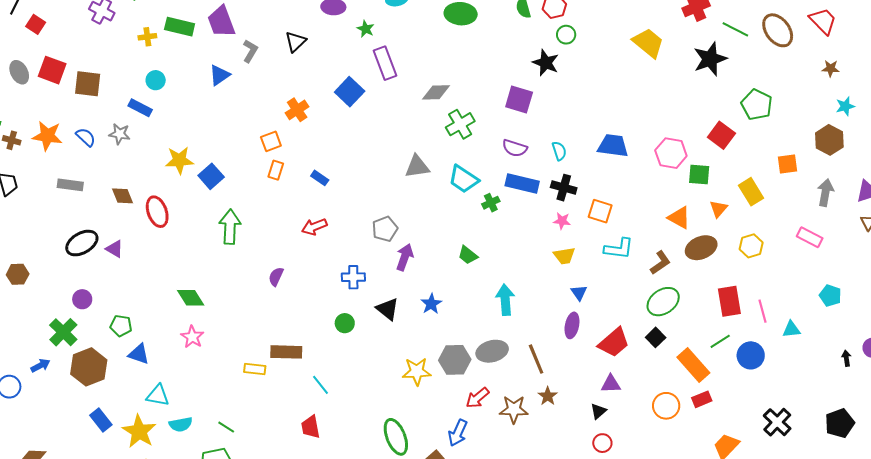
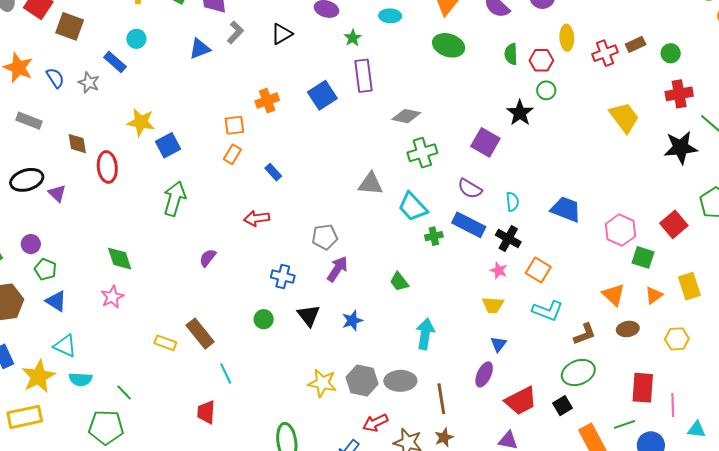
brown ellipse: (701, 248) -> (628, 329), size x0.7
purple circle: (82, 299) -> (31, 244), moved
brown rectangle: (286, 352) -> (200, 334), turned 36

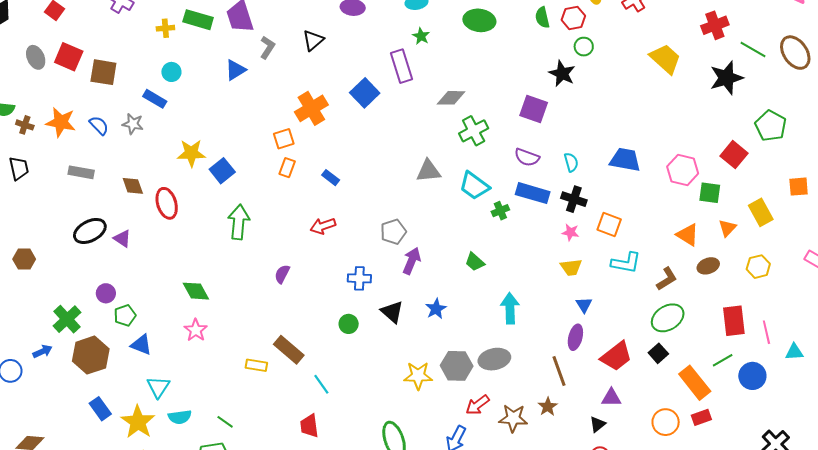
green star: (353, 38) -> (421, 36), moved
orange cross: (267, 101) -> (311, 108), size x1.4
green pentagon: (45, 269) -> (125, 315), turned -30
cyan triangle: (65, 346) -> (158, 387), turned 50
brown line: (441, 399) -> (559, 371), moved

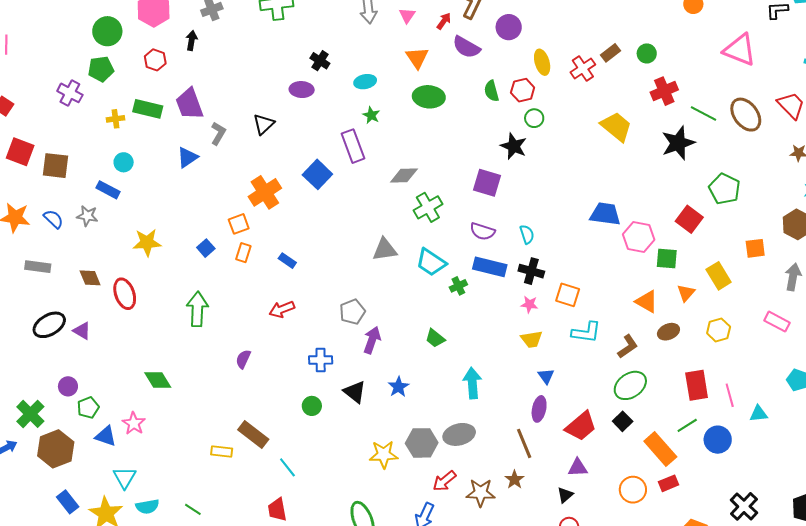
blue trapezoid: (625, 160) -> (605, 214), moved
blue square: (222, 171) -> (206, 248), moved, size x0.7
pink star: (196, 330) -> (134, 423), moved

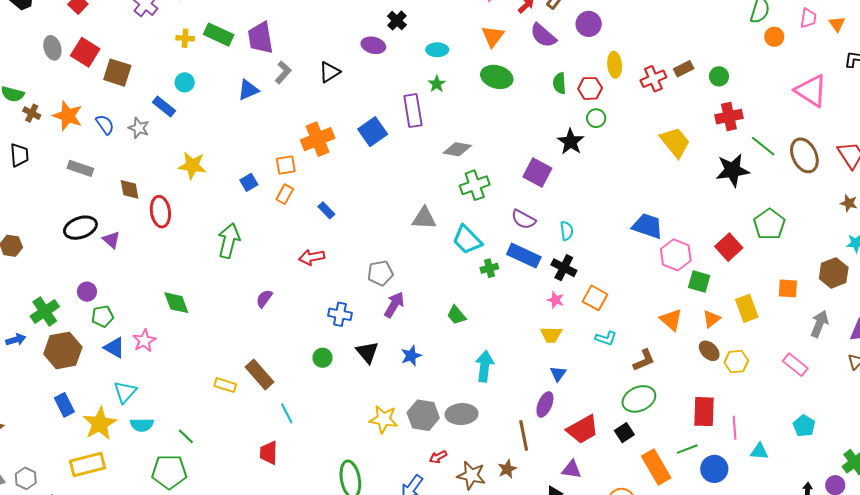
cyan L-shape: (586, 332) -> (606, 338), size x0.7
brown ellipse: (668, 332) -> (709, 351), moved, turned 55
red arrow: (444, 481) -> (438, 457), size x0.7

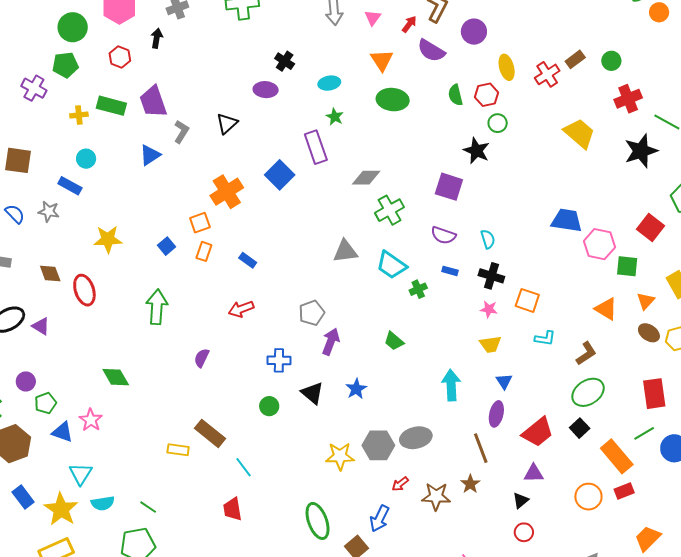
blue rectangle: (524, 256) -> (450, 271), size x0.5
cyan arrow: (484, 366) -> (451, 385), moved

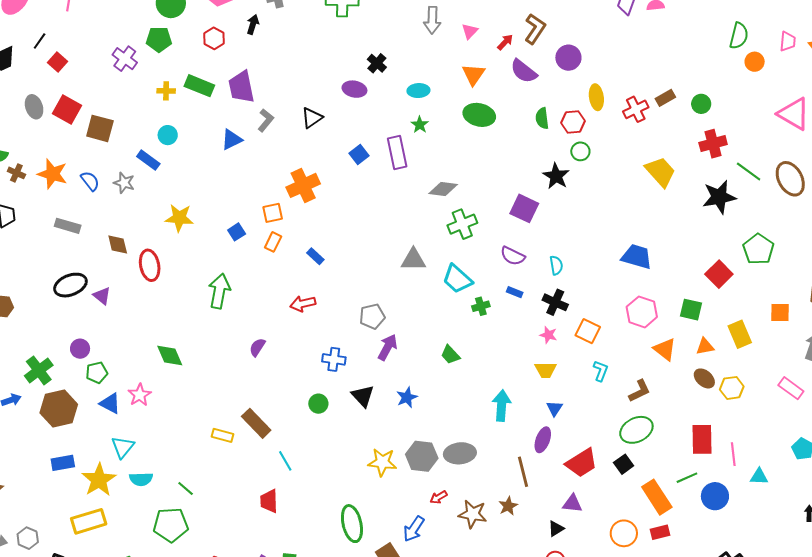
blue square: (280, 175) -> (359, 154), moved, size x0.7
pink hexagon: (599, 244) -> (642, 312), moved
orange triangle: (646, 301) -> (705, 346), turned 30
cyan L-shape: (545, 338) -> (601, 371), turned -85
blue rectangle: (23, 497) -> (63, 463), turned -70

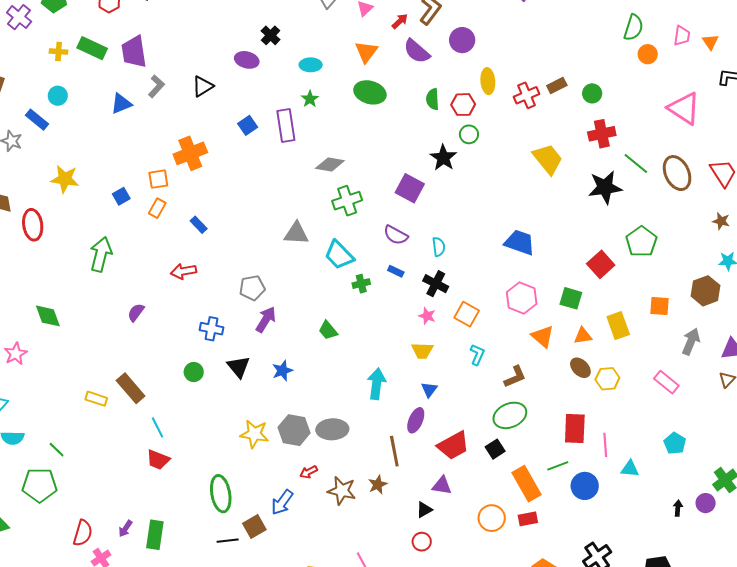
red trapezoid: (269, 501) -> (158, 460), moved, turned -70

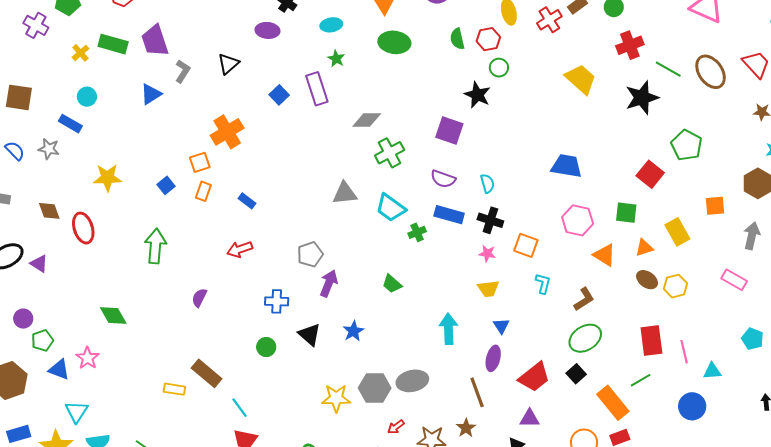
yellow cross: (59, 52) -> (80, 53), turned -36
blue rectangle: (396, 271) -> (449, 215), size x1.8
blue circle: (585, 486) -> (692, 406), moved

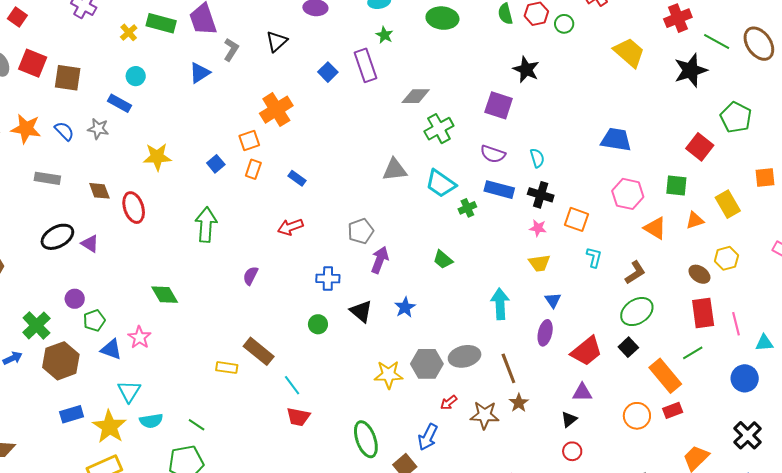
green circle: (499, 68) -> (564, 24), moved
brown ellipse: (647, 280) -> (699, 274), moved
brown line: (477, 392) -> (508, 368), moved

